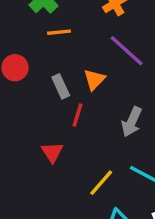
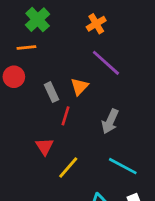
orange line: (59, 32) -> (26, 47), moved
yellow line: (101, 183) -> (68, 167), moved

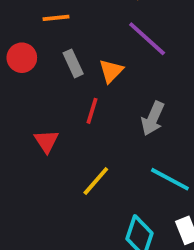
orange line: (26, 47) -> (56, 18), moved
gray rectangle: (52, 92) -> (73, 63), moved
red triangle: (45, 147) -> (47, 141), moved

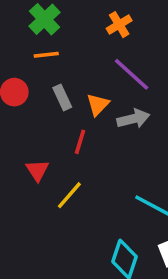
gray arrow: (153, 118) -> (133, 119), moved, turned -128
yellow line: (96, 181) -> (69, 195), moved

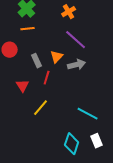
gray rectangle: (62, 97) -> (37, 61), moved
red triangle: (37, 170) -> (23, 86), moved

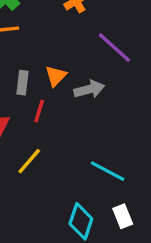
purple line: (76, 40) -> (114, 48), moved
gray rectangle: (37, 61) -> (22, 83), turned 32

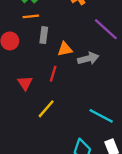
orange triangle: (56, 76) -> (65, 49), turned 35
gray rectangle: (22, 83) -> (44, 35), moved

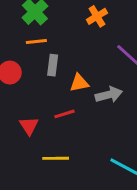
red line: (53, 74) -> (64, 114), turned 56
yellow line: (46, 109) -> (56, 158), turned 48

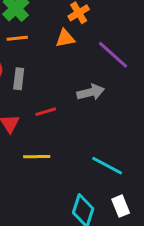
gray rectangle: (53, 65) -> (19, 79), moved
orange triangle: (79, 83) -> (65, 38), moved

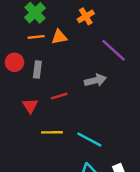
orange triangle: (65, 38) -> (59, 37), moved
cyan line: (107, 166) -> (89, 140), moved

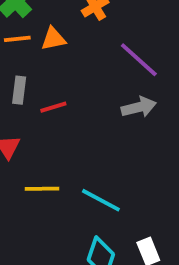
gray arrow: (95, 80) -> (139, 107), moved
red line: (59, 96) -> (53, 107), moved

